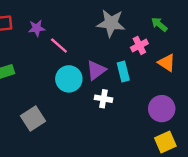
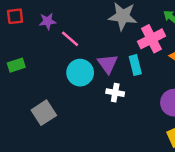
pink cross: (139, 45) -> (151, 39), size x1.5
purple triangle: (96, 70) -> (108, 64), turned -30

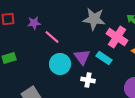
pink cross: (151, 39) -> (117, 37), turned -30
cyan rectangle: (135, 65) -> (104, 58), turned -42

